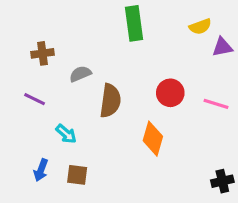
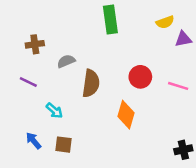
blue arrow: (41, 170) -> (34, 141), turned 120

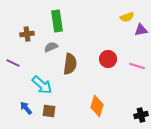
green rectangle: (110, 20) -> (57, 21), moved
purple line: (28, 82) -> (13, 63), moved
cyan arrow: (54, 111) -> (42, 85), size x1.5
orange diamond: (126, 115) -> (97, 106), moved

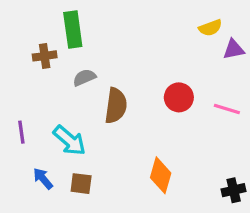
green rectangle: (57, 21) -> (73, 29), moved
purple line: (13, 63) -> (21, 132), moved, turned 56

